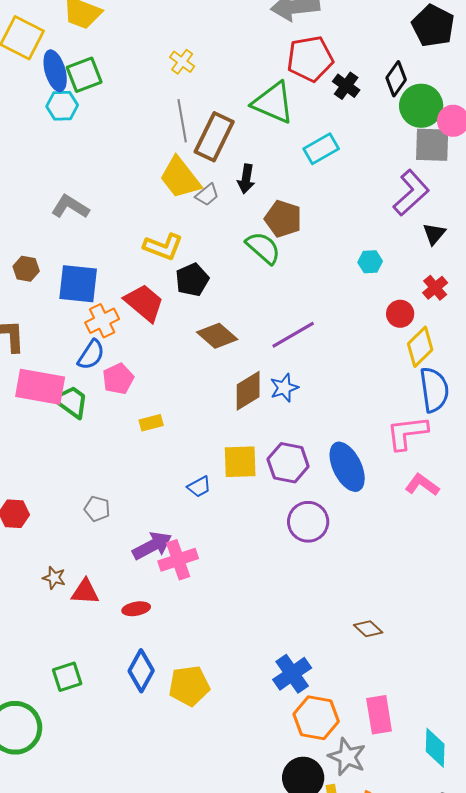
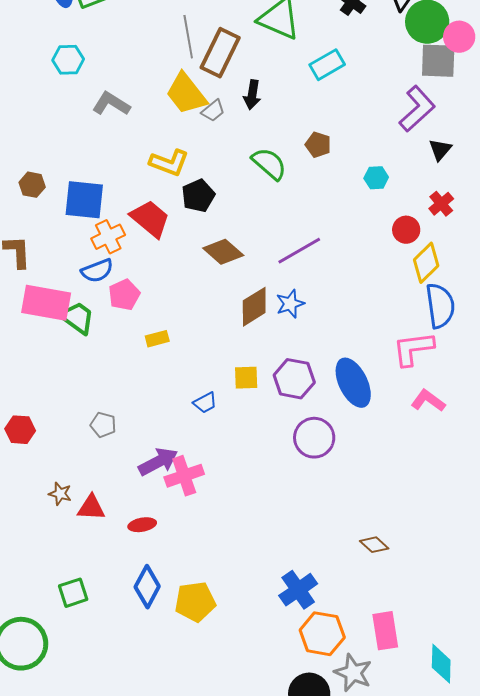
cyan hexagon: (62, 106) -> (68, 60), moved
gray L-shape: (70, 207) -> (111, 104), moved
brown pentagon: (283, 219) -> (318, 145), moved, size x0.7
blue semicircle: (91, 355) -> (97, 271), turned 36
yellow square: (240, 462) -> (246, 378), size x0.7

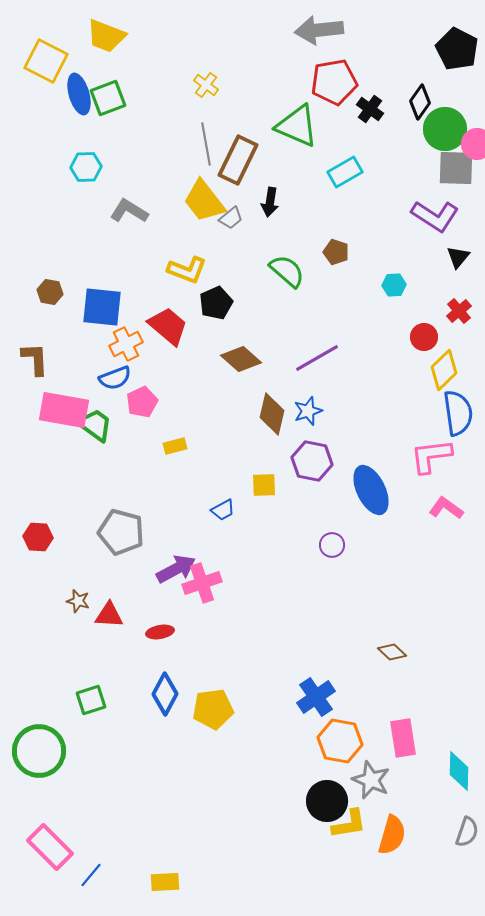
purple L-shape: (417, 109) -> (435, 216), turned 75
brown diamond: (254, 307) -> (272, 414), turned -45
purple hexagon: (294, 379) -> (312, 461), moved
gray pentagon: (103, 425) -> (121, 532), size x1.8
purple circle: (314, 438) -> (332, 545), size x0.6

